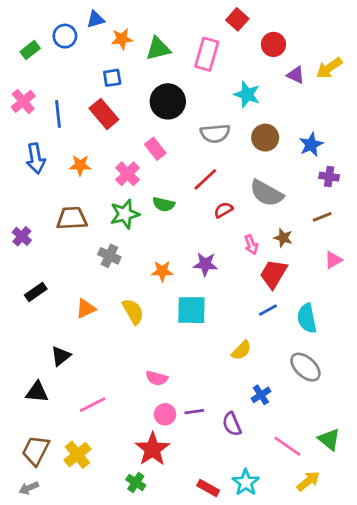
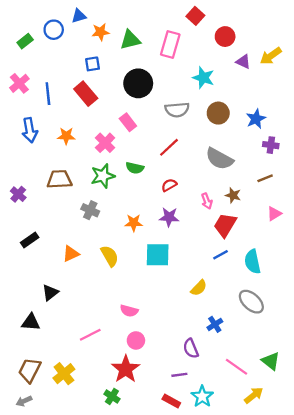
red semicircle: (223, 210) -> (169, 185), moved
pink line: (93, 405) -> (90, 335), moved
purple line: (194, 412) -> (179, 375), moved

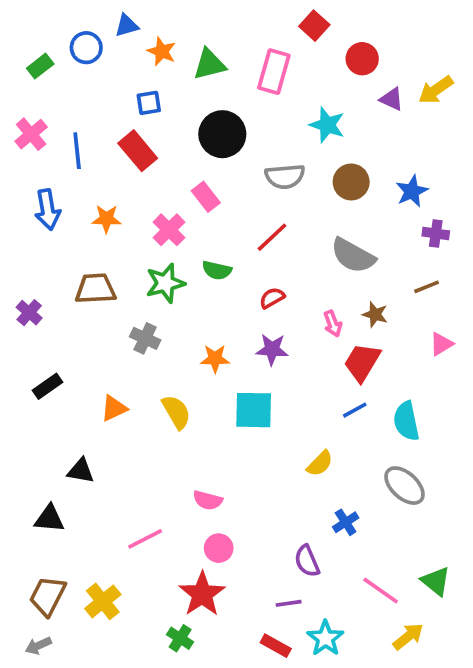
orange star: (101, 32) -> (162, 51), turned 30
black triangle: (50, 292) -> (81, 471), turned 48

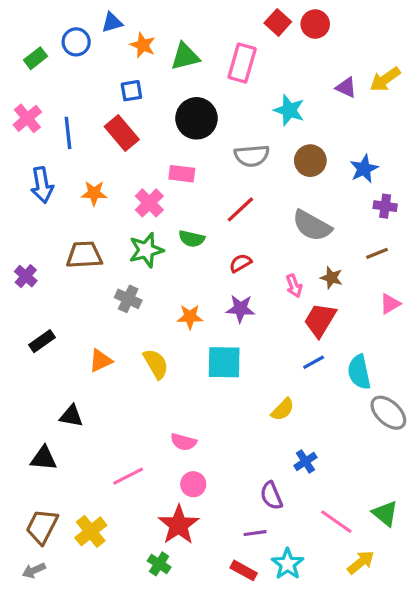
red circle: (362, 59) -> (315, 24), moved
pink rectangle: (206, 197) -> (182, 174), turned -45
gray ellipse: (404, 486) -> (388, 413), moved

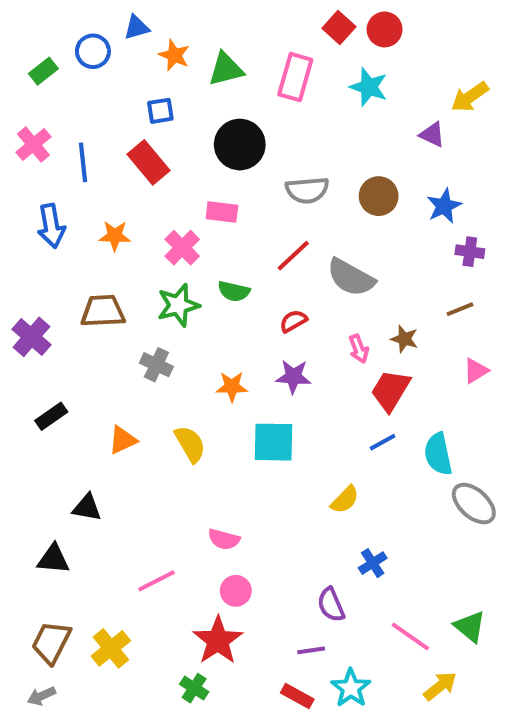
purple triangle: (346, 87) -> (432, 135), moved
cyan star: (289, 110) -> (369, 87), moved
gray semicircle: (312, 226) -> (351, 277), moved
purple cross: (26, 276) -> (31, 337), size x1.4

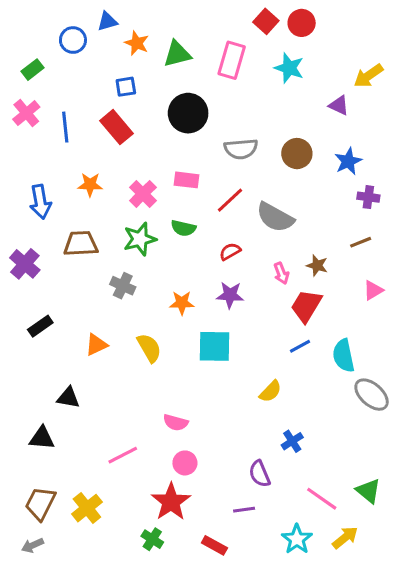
green rectangle: (43, 71) -> (33, 70), moved
pink rectangle: (222, 212) -> (186, 180), moved
blue arrow: (51, 226) -> (40, 202), moved
cyan star: (351, 688) -> (297, 539), moved
red rectangle: (297, 696) -> (214, 545), moved

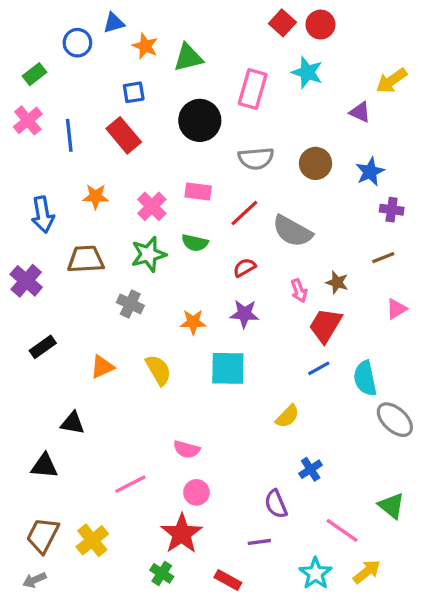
pink rectangle: (232, 60) -> (253, 89), moved
green triangle: (368, 491) -> (392, 506), moved

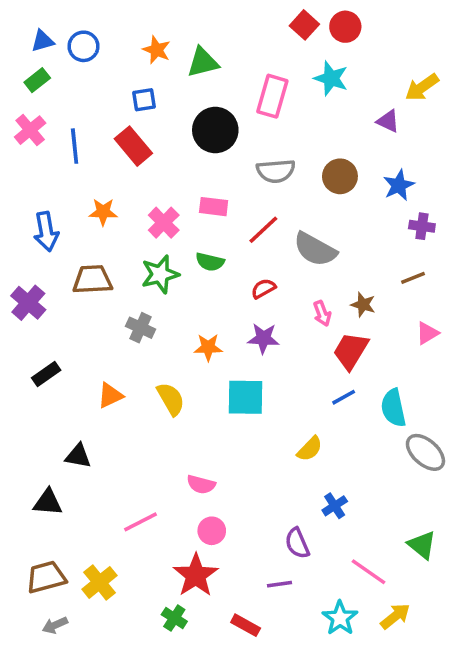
blue triangle: (114, 23) -> (43, 41), moved
brown trapezoid: (43, 535) -> (46, 577), turned 48
gray arrow: (34, 580) -> (55, 625), moved

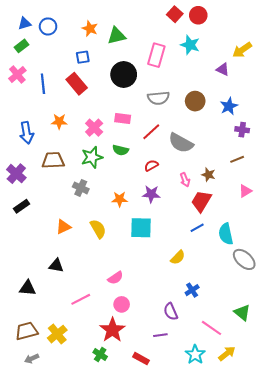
black rectangle: (46, 374) -> (21, 206), moved
black triangle: (78, 456) -> (56, 266), moved
pink semicircle: (201, 484) -> (115, 278), turned -49

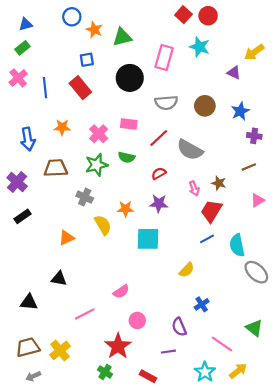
blue circle: (48, 26) -> (72, 17), moved
yellow semicircle: (98, 229) -> (103, 225), moved
pink circle: (122, 304) -> (137, 320), moved

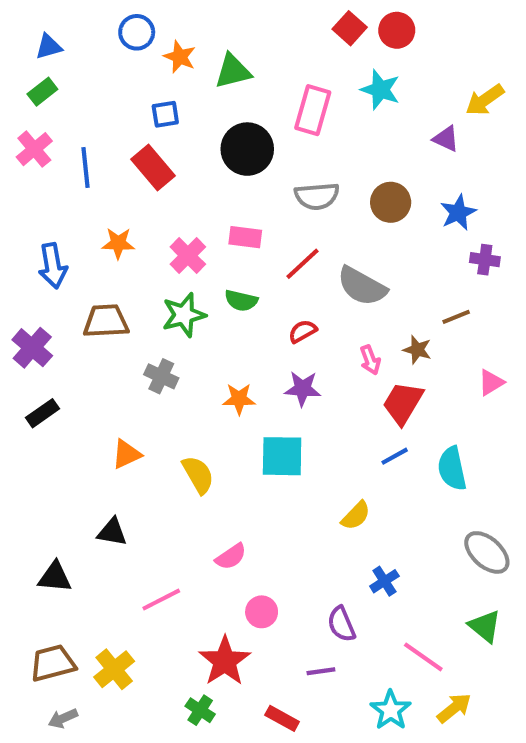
brown line: (249, 167) -> (456, 317), moved
yellow semicircle: (103, 225) -> (198, 475), moved
gray ellipse: (256, 272) -> (487, 552), moved

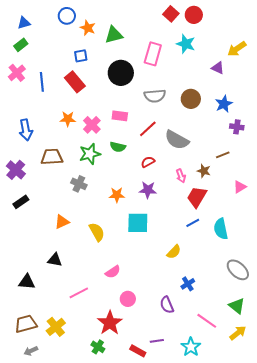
orange star: (118, 243) -> (68, 119), moved
purple line: (321, 671) -> (157, 341), moved
yellow arrow: (454, 708) -> (238, 333), moved

